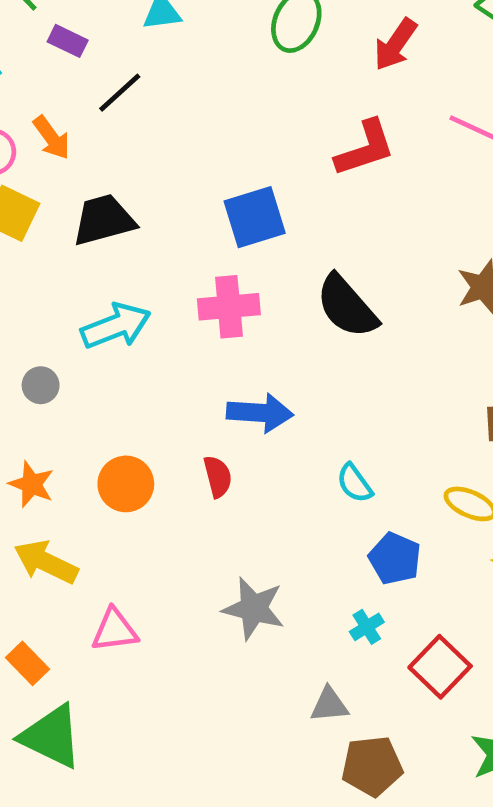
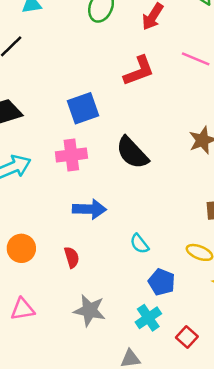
red semicircle: (218, 477) -> (72, 257), moved
cyan cross: (367, 627) -> (148, 318), size x1.5
pink triangle: (115, 630) -> (22, 309), moved
red square: (440, 667) -> (187, 337), size x0.7

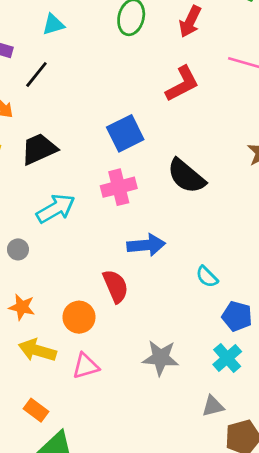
orange circle: (21, 248) -> (79, 317), moved
red semicircle: (72, 257) -> (116, 286), moved, size x1.4

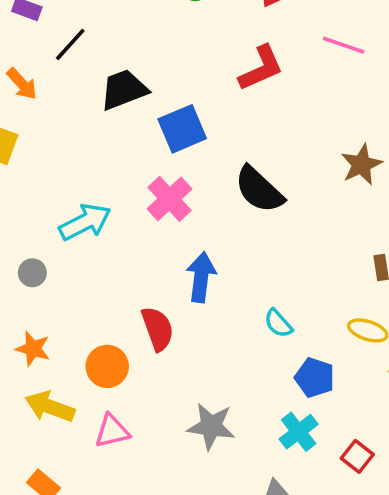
black trapezoid: (39, 149) -> (124, 90), moved
pink cross: (119, 187) -> (170, 199), turned -32
blue arrow: (146, 245) -> (201, 277), turned -81

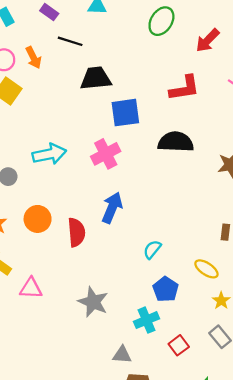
black line: (70, 44) -> (70, 41), turned 50
black semicircle: (259, 190) -> (176, 142), moved, turned 124
cyan semicircle: (278, 323) -> (152, 249), turned 66
orange circle: (107, 366) -> (38, 219), moved

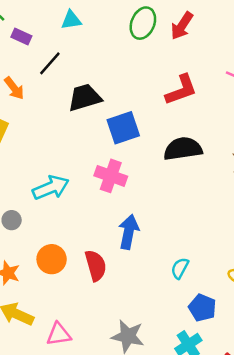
red arrow: (208, 40) -> (182, 26), moved
black line: (70, 41) -> (50, 63), turned -55
pink cross: (106, 154) -> (111, 176), turned -32

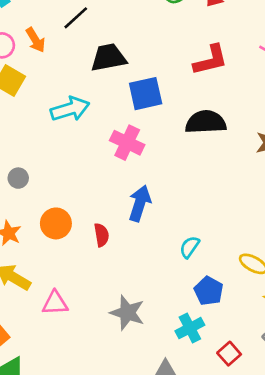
cyan arrow: (51, 188) -> (70, 109), moved
red semicircle: (96, 265) -> (101, 235), size x0.7

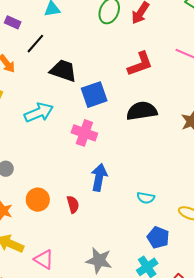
black trapezoid: (108, 58) -> (63, 71), turned 36
cyan semicircle: (189, 247) -> (146, 198), moved, turned -108
pink triangle: (55, 303) -> (44, 259), turned 40

